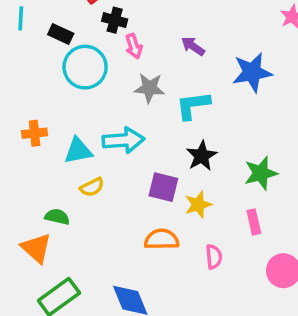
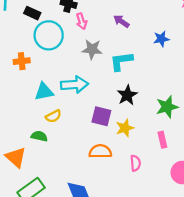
blue star: (252, 72) -> (161, 39), size x0.6
orange cross: (35, 133) -> (22, 61), moved
green semicircle: (57, 217) -> (39, 136), moved

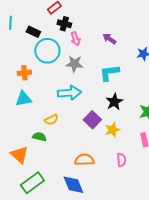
gray star: (92, 49) -> (74, 64), moved
cyan triangle: (44, 92) -> (23, 99), moved
purple square: (101, 116) -> (92, 120), turned 30
orange semicircle: (100, 151) -> (84, 160), moved

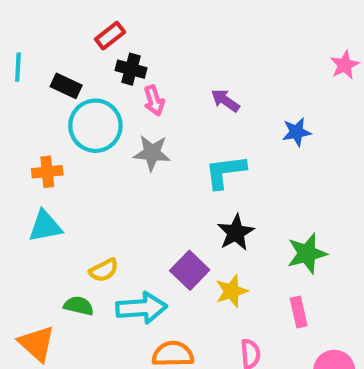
cyan arrow: (69, 93) -> (141, 308), moved

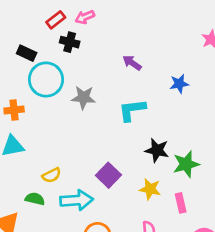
pink arrow: (154, 101) -> (85, 17), moved, turned 84
black star: (236, 233) -> (157, 150), moved, turned -30
yellow star: (232, 291) -> (150, 189), moved, turned 30

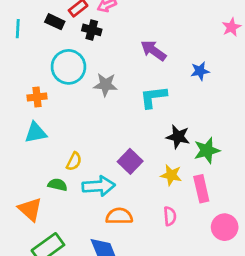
black rectangle: (27, 53) -> (55, 22), moved
purple arrow: (132, 63) -> (153, 50), size x1.4
yellow semicircle: (52, 175) -> (74, 161), turned -36
pink rectangle: (181, 203) -> (201, 189), size x1.4

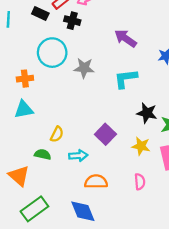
cyan arrow: (99, 186) -> (78, 156), size x0.7

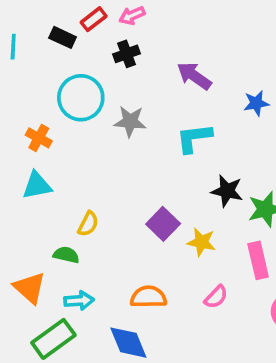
black cross: (72, 21) -> (127, 54), moved, turned -35
orange cross: (25, 79) -> (39, 138), turned 35
yellow star: (141, 146) -> (201, 242), moved
cyan arrow: (78, 156) -> (79, 301), moved
pink semicircle: (140, 182) -> (216, 297), turned 49

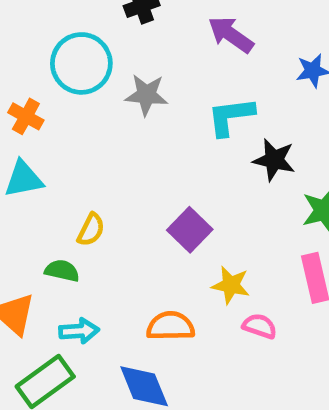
black star: (227, 191) -> (274, 160), moved
yellow star: (201, 242) -> (231, 285), moved
pink semicircle: (216, 297) -> (260, 326), turned -115

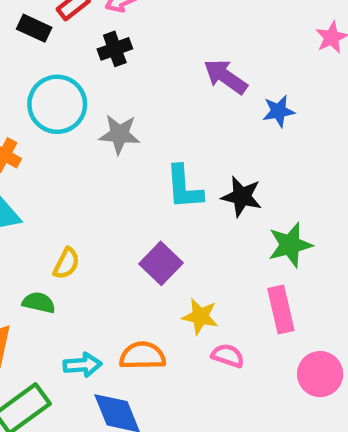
purple arrow: (231, 35) -> (226, 77), moved
cyan L-shape: (231, 116) -> (184, 187), moved, turned -87
cyan arrow: (79, 331) -> (83, 365), moved

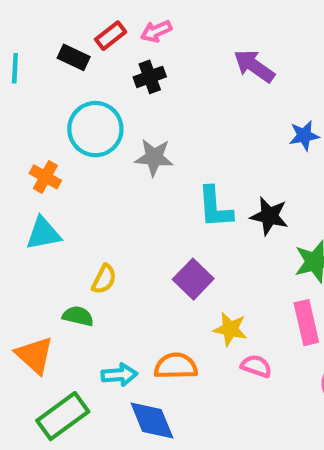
purple arrow: (226, 77) -> (254, 66), moved

